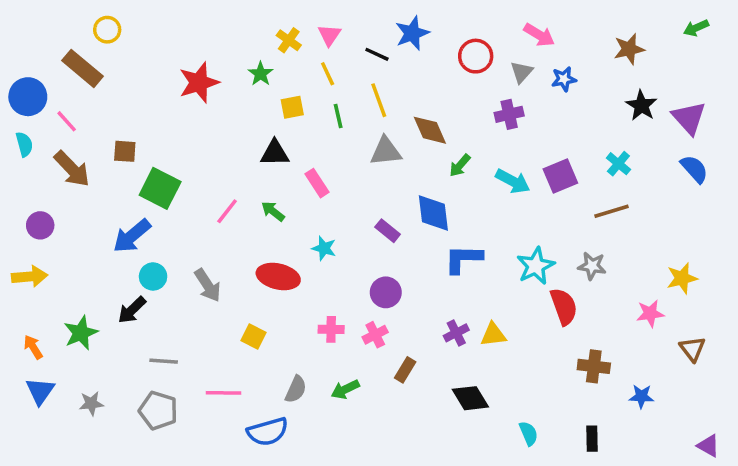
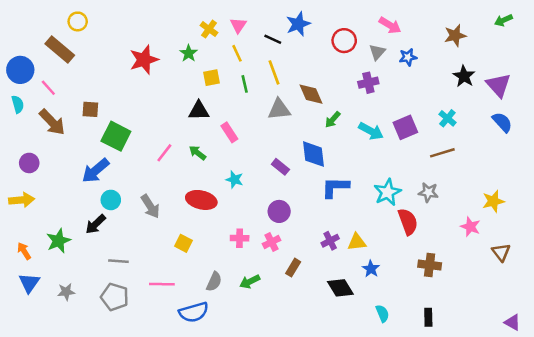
pink star: (650, 314) -> (470, 227), turned 30
blue star: (641, 396) -> (371, 269), moved, turned 30

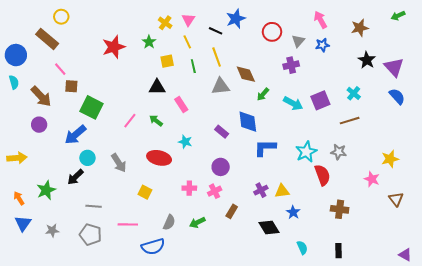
pink arrow: (390, 25) -> (320, 20), moved, turned -150
pink line: (48, 88) -> (60, 69), moved
purple circle: (29, 163) -> (39, 125), moved

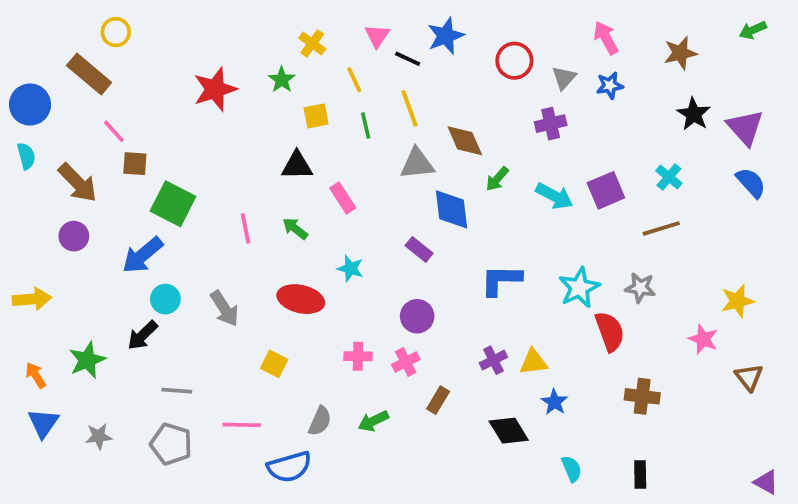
pink triangle: (188, 20) -> (377, 36), moved
pink line: (130, 121) -> (245, 228), turned -49
blue diamond: (248, 122) -> (451, 209), moved

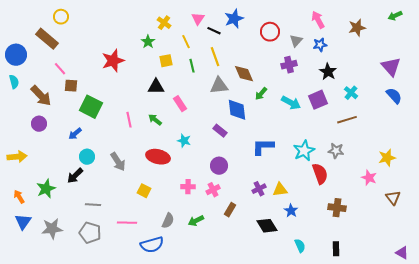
red star: (215, 89) -> (113, 61), moved
black star: (694, 114) -> (328, 72), moved
blue arrow: (142, 255) -> (75, 134), size x0.6
gray star: (99, 436) -> (52, 229), size x1.5

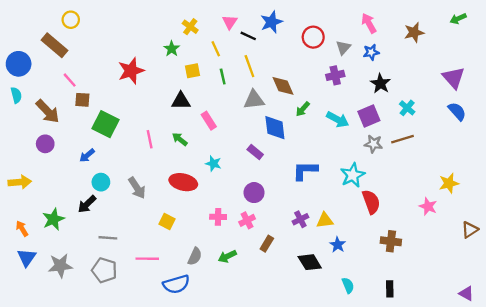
gray star: (336, 151) -> (374, 144), moved
brown triangle: (393, 198) -> (470, 230), moved, turned 35

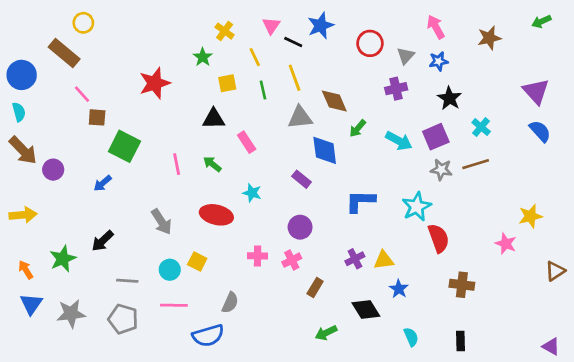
brown arrow: (48, 111) -> (23, 150), moved
cyan circle: (101, 182) -> (170, 270), moved
green arrow: (227, 256) -> (326, 333), moved

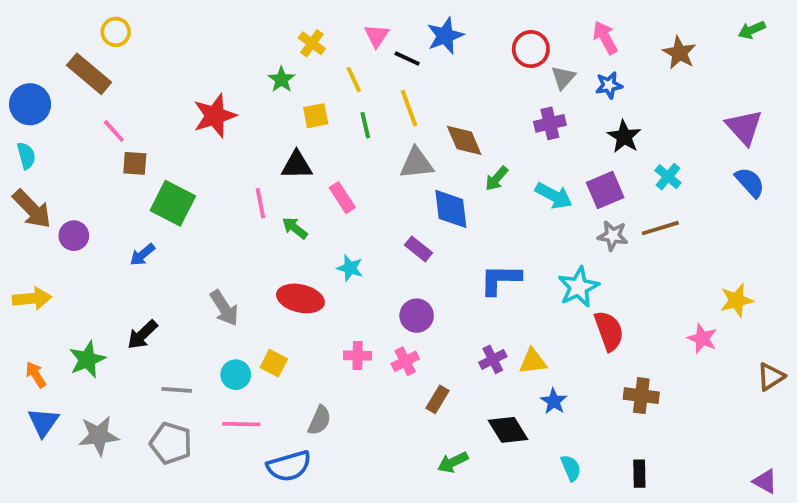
brown star: (489, 38) -> (679, 53), turned -30
red circle: (370, 43) -> (531, 49), moved
pink line: (177, 164) -> (260, 203), moved

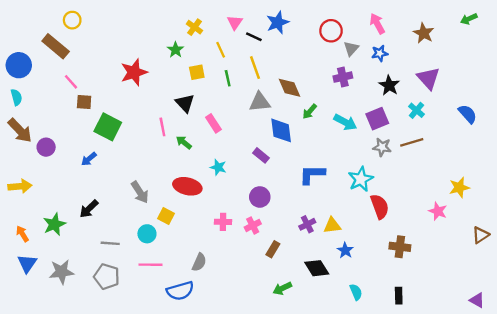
purple triangle: (744, 127) -> (428, 78), moved
black triangle: (297, 165) -> (185, 103), turned 48
yellow square: (274, 363) -> (166, 216), moved

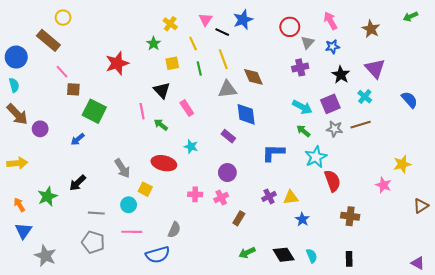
green arrow: (310, 111) -> (303, 131), moved, turned 88
black diamond: (317, 268) -> (284, 255), moved
gray star: (62, 272) -> (45, 256), moved, turned 30

